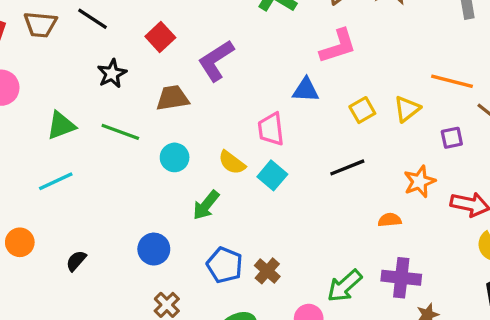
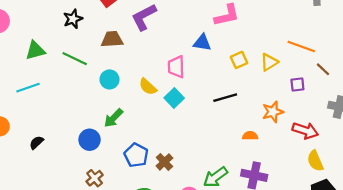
green arrow: (206, 205) -> (113, 118), moved

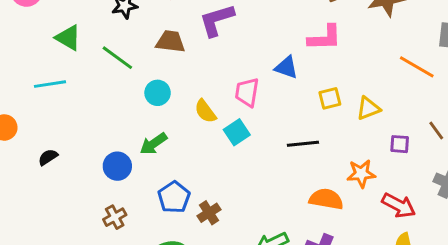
orange line: (301, 46) -> (417, 67), moved
green triangle: (35, 50) -> (68, 38), turned 35
orange semicircle: (250, 136) -> (326, 199), size x1.6

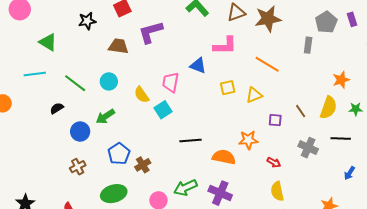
green line: (117, 58) -> (75, 83), moved
orange line: (417, 67) -> (267, 64), moved
black line: (303, 144) -> (190, 141), moved
black semicircle: (48, 157) -> (57, 108), moved
red arrow: (399, 206) -> (274, 162), size x0.6

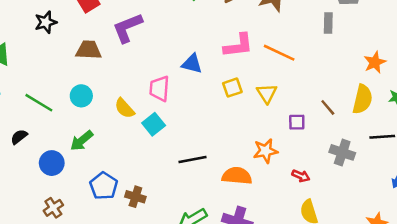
pink L-shape: (225, 46) -> (238, 45), moved
yellow triangle: (254, 95) -> (267, 93), turned -36
brown cross: (143, 165) -> (135, 197), turned -35

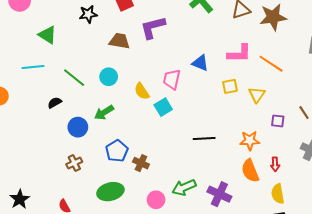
black line: (192, 160) -> (204, 139), moved
orange semicircle: (237, 176) -> (250, 171), moved, turned -125
red arrow: (301, 176) -> (275, 164), turned 56

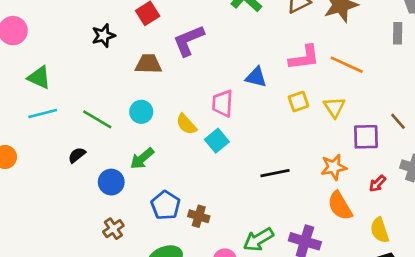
green triangle: (47, 35) -> (39, 77), moved
purple square: (278, 121) -> (366, 137), size x1.5
red arrow: (275, 164) -> (377, 184), moved, turned 56

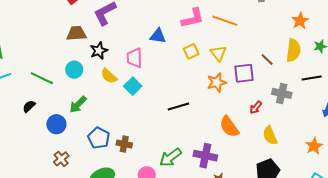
black star: (103, 36) -> (99, 51), moved
orange star: (334, 167) -> (217, 83), moved
yellow semicircle: (380, 230) -> (270, 135), moved

